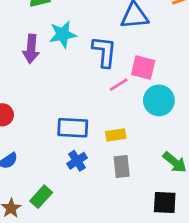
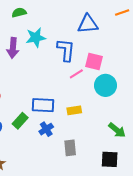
gray rectangle: (122, 167) -> (70, 148), moved
green rectangle: (41, 197) -> (20, 121), moved

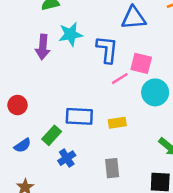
blue cross: (46, 129) -> (67, 158), moved

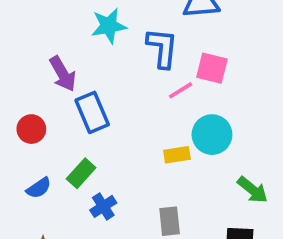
purple arrow: (43, 47) -> (63, 74), moved, turned -35
cyan circle: (155, 92) -> (212, 135), moved
blue rectangle: (79, 116) -> (92, 112), moved, turned 64

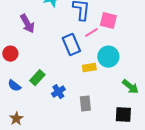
blue rectangle: (92, 112) -> (71, 45), moved
blue semicircle: (39, 188) -> (14, 86), turned 72
blue cross: (103, 206) -> (58, 92), moved

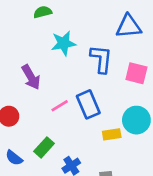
pink line: (91, 33) -> (60, 106), moved

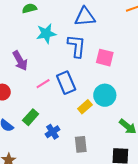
blue triangle: (129, 26) -> (85, 17), moved
yellow rectangle: (112, 134) -> (85, 107), turned -32

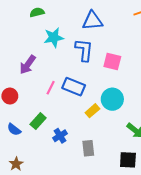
purple arrow: (20, 61) -> (28, 65), turned 66
blue rectangle: (66, 83) -> (74, 87), turned -45
pink line: (43, 84) -> (51, 88), turned -32

